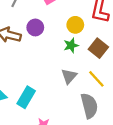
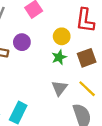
brown square: (98, 48) -> (87, 58), turned 36

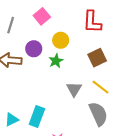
yellow circle: (62, 36) -> (61, 40), moved
green star: (59, 57) -> (56, 61), moved

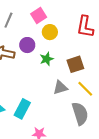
yellow circle: (61, 40) -> (50, 32), moved
brown square: (97, 58) -> (75, 64), moved
gray triangle: (74, 89) -> (60, 88), turned 35

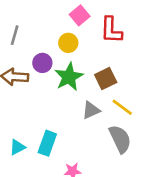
pink square: (39, 16) -> (80, 15), moved
green star: (47, 59) -> (69, 77), size x1.6

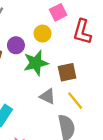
gray triangle: (91, 110) -> (48, 96), turned 36

